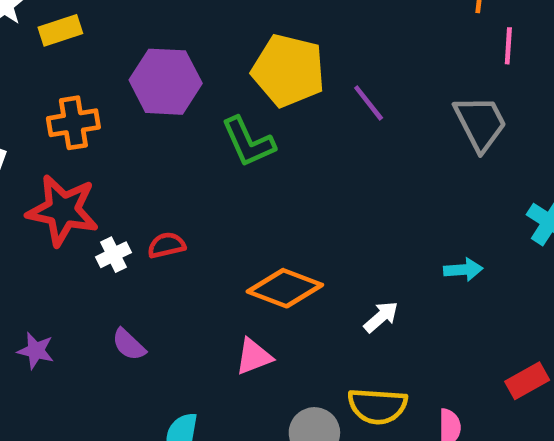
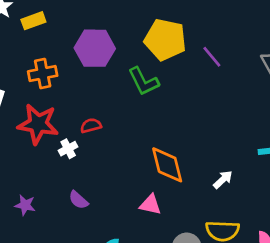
red semicircle: (166, 245) -> (91, 126), moved
orange diamond: (285, 288) -> (167, 165), turned 57
pink triangle: (254, 357) -> (150, 205), turned 35

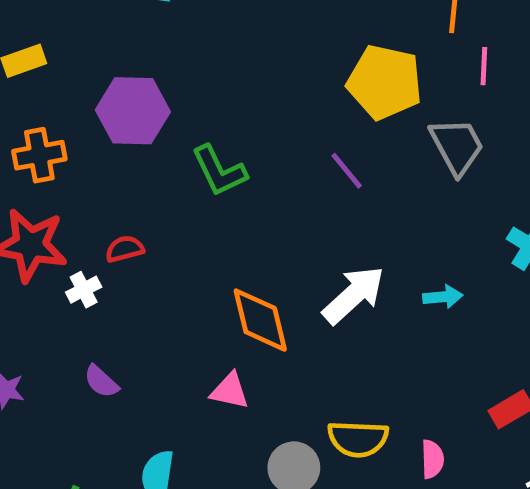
yellow pentagon: (165, 40) -> (385, 82), moved
purple line: (212, 57) -> (347, 171), moved
white arrow: (223, 180) -> (354, 295), moved, size x1.8

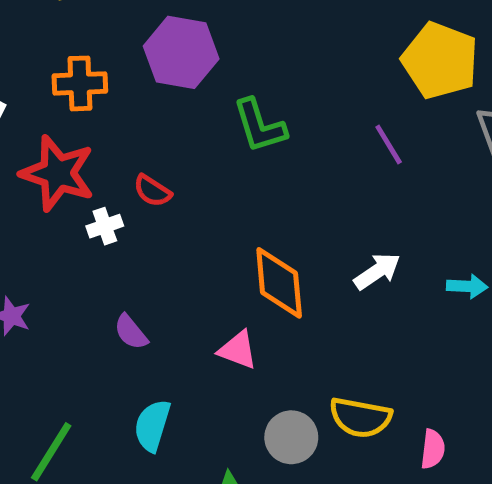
red semicircle: (125, 249) -> (152, 191), turned -141
white arrow: (354, 295) -> (377, 271), size x0.7
purple semicircle: (101, 381) -> (131, 332), moved

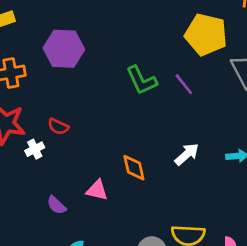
green L-shape: (260, 126) -> (141, 80), moved
orange diamond: (279, 283) -> (134, 168), size x0.7
pink triangle: (238, 350) -> (97, 190), moved

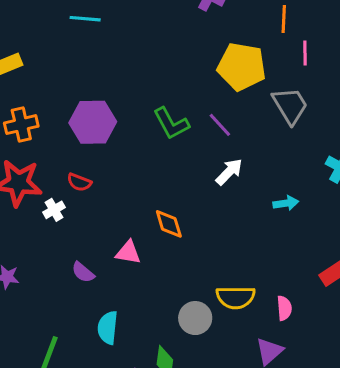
purple hexagon: (64, 49) -> (93, 122), moved
white arrow: (187, 154) -> (229, 172), moved

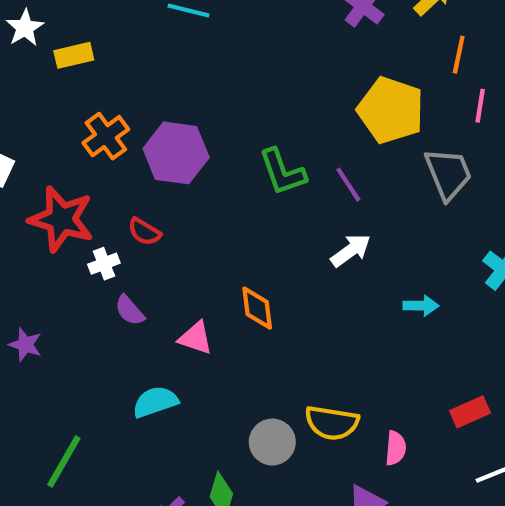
orange cross: (21, 125) -> (106, 136), moved, turned -32
purple semicircle: (83, 272) -> (130, 310), moved
cyan semicircle: (108, 328) -> (155, 402), moved, turned 56

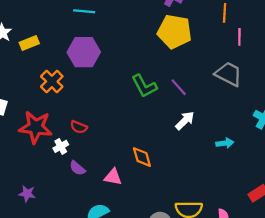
yellow pentagon: (391, 110) -> (174, 32), moved
purple hexagon: (176, 153) -> (84, 52), moved
gray trapezoid: (448, 174) -> (229, 74), turned -32

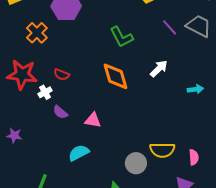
purple line: (179, 87) -> (170, 27), moved
orange diamond: (142, 157) -> (115, 76), moved, size x1.4

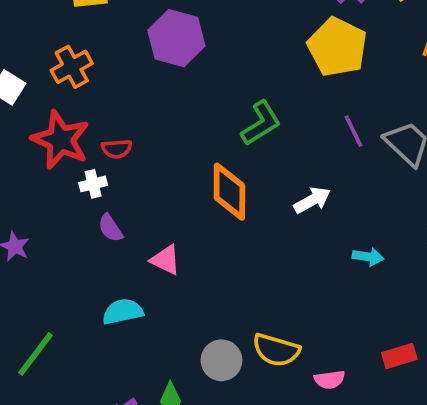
orange cross: (37, 33) -> (72, 67), moved
green L-shape: (121, 37) -> (261, 123), turned -110
red semicircle: (62, 75) -> (117, 149), moved, turned -42
pink semicircle: (194, 157) -> (330, 380), turned 70

